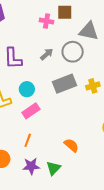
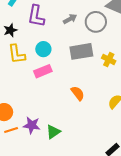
yellow cross: (93, 86) -> (109, 60), turned 32
orange line: (28, 140) -> (11, 130), moved, turned 40
orange semicircle: (71, 145) -> (78, 93), moved

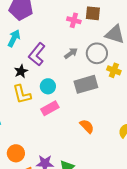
purple L-shape: (36, 16) -> (37, 54), turned 35
black star: (10, 30) -> (21, 71), moved
yellow cross: (109, 60) -> (114, 70), moved

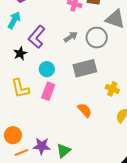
yellow cross: (114, 70) -> (112, 89), moved
yellow L-shape: (22, 94) -> (20, 88), moved
pink rectangle: (50, 108) -> (48, 91), turned -42

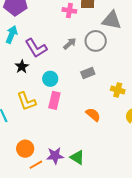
purple L-shape: (37, 37) -> (36, 48), turned -65
gray rectangle: (85, 68) -> (88, 73), size x0.6
green triangle: (64, 151) -> (77, 157), turned -42

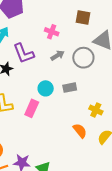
pink cross: (69, 10) -> (52, 32), moved
cyan circle: (50, 79) -> (46, 88), moved
orange semicircle: (93, 115) -> (80, 131), moved

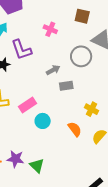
gray arrow: (58, 55) -> (53, 70), moved
cyan circle: (46, 88) -> (43, 121), moved
pink rectangle: (32, 108) -> (27, 105), turned 30

